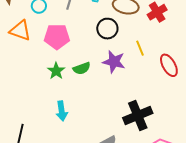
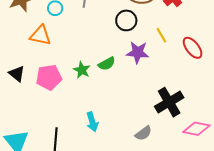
pink pentagon: (57, 37) -> (49, 77), moved
cyan arrow: (62, 111) -> (92, 122), moved

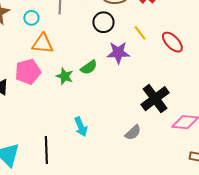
orange triangle: (40, 35) -> (43, 44), moved
pink pentagon: (49, 77) -> (28, 72), moved

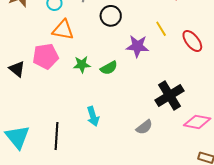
black circle: (103, 22) -> (111, 16), moved
green semicircle: (89, 67) -> (109, 68), moved
green star: (65, 76) -> (82, 64), turned -30

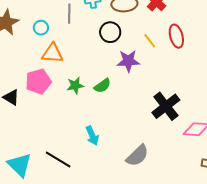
black circle: (111, 16) -> (110, 32), moved
red ellipse: (192, 41) -> (176, 36), moved, turned 30
gray semicircle: (144, 127) -> (137, 156), moved, size x1.4
black line: (56, 136) -> (58, 160), turned -56

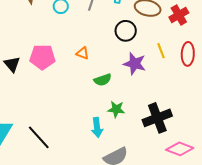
orange triangle: (53, 53) -> (83, 53), moved, size x0.6
green star: (75, 85) -> (116, 109), moved
cyan arrow: (92, 136) -> (97, 127), moved

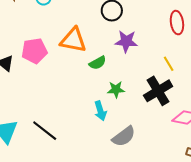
yellow line: (161, 51) -> (169, 64), moved
orange triangle: (83, 53) -> (73, 40), size x2.0

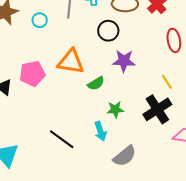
black line: (45, 131) -> (62, 139), moved

